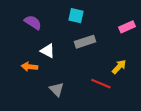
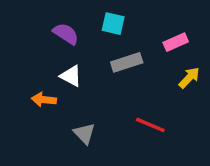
purple semicircle: (33, 22) -> (66, 34), moved
pink rectangle: (127, 27) -> (176, 42), moved
yellow arrow: (119, 67) -> (189, 78), moved

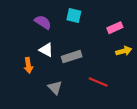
gray rectangle: (127, 62) -> (72, 57), moved
yellow arrow: (189, 78) -> (124, 51), turned 32
orange arrow: (44, 100) -> (28, 65), turned -104

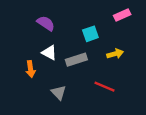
cyan square: (74, 16) -> (90, 34), moved, turned -32
pink rectangle: (115, 28) -> (122, 15), moved
yellow arrow: (124, 51) -> (115, 54), moved

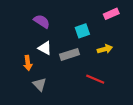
gray triangle: (59, 93) -> (40, 84), moved

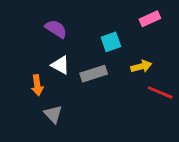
red line: (95, 79) -> (160, 92), moved

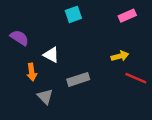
purple semicircle: (56, 29) -> (19, 38), moved
cyan square: (111, 42) -> (73, 14), moved
gray rectangle: (94, 74) -> (78, 79), moved

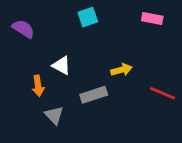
pink rectangle: (127, 16) -> (152, 19), turned 35
purple semicircle: (19, 38) -> (23, 29), moved
yellow arrow: (120, 56) -> (121, 70), moved

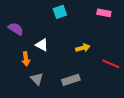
purple semicircle: (23, 29) -> (16, 29), moved
gray rectangle: (94, 95) -> (71, 80), moved

